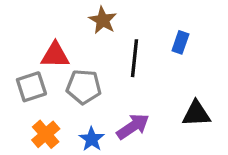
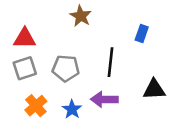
red triangle: (55, 55) -> (25, 38), moved
black line: (134, 58) -> (111, 62), moved
purple arrow: (133, 126) -> (104, 99), turned -145

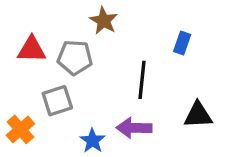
gray square: (25, 68) -> (57, 101), moved
gray pentagon: (66, 68) -> (75, 57), moved
orange cross: (36, 106) -> (20, 129), moved

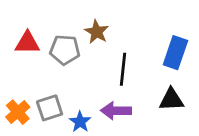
brown star: (104, 21) -> (97, 32), moved
blue rectangle: (182, 43) -> (175, 53), moved, size x1.6
gray square: (57, 101) -> (50, 108), moved

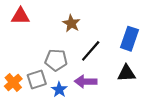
red triangle: (27, 43) -> (20, 16), moved
gray pentagon: (65, 50) -> (56, 60), moved
black line: (123, 69) -> (91, 51), turned 35

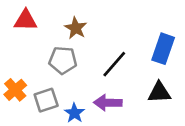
brown star: (71, 23) -> (76, 28), moved
gray pentagon: (56, 60) -> (63, 60), moved
orange cross: (13, 82) -> (15, 90), moved

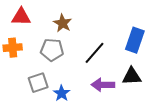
orange cross: (15, 90) -> (13, 48), moved, turned 36
purple arrow: (108, 103) -> (103, 85), moved

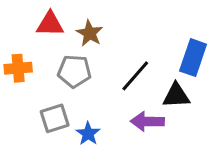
red triangle: (21, 17) -> (50, 24), moved
black triangle: (132, 76) -> (176, 96), moved

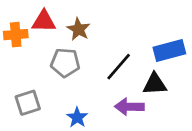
blue rectangle: (193, 58) -> (169, 51), turned 56
orange cross: (18, 68) -> (16, 35), moved
gray square: (55, 118) -> (28, 103), moved

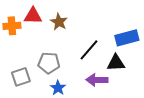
gray pentagon: (65, 63) -> (49, 63), moved

